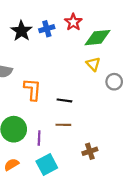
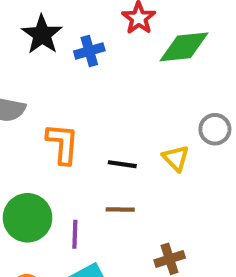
blue cross: (47, 29) -> (89, 51), moved
yellow triangle: (93, 64) -> (176, 158), moved

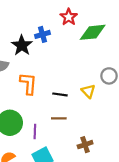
black star: (42, 34) -> (22, 45), moved

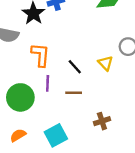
black line: (60, 94) -> (75, 67), turned 40
purple line: (35, 131) -> (48, 83), moved

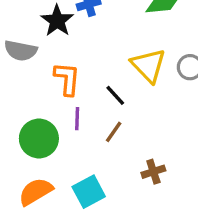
yellow triangle: (106, 63) -> (148, 65), moved, size x1.6
brown line: (74, 93) -> (114, 132), turned -56
orange semicircle: (18, 135) -> (36, 192), size x1.5

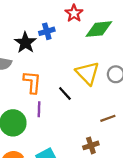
brown line: (114, 132) -> (108, 118), moved, turned 35

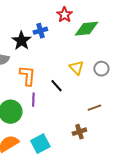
yellow triangle: (88, 73) -> (76, 68), size x0.7

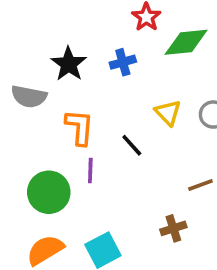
blue cross: (40, 31) -> (123, 62), moved

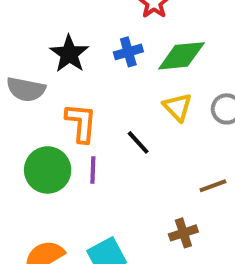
green diamond: (186, 42) -> (181, 56), moved
green circle: (49, 192) -> (48, 170), moved

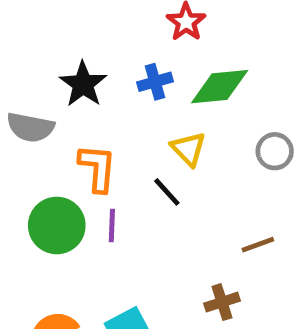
yellow triangle: (177, 107) -> (188, 149), moved

